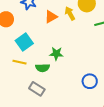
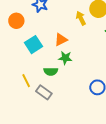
orange triangle: (51, 17) -> (61, 40), moved
yellow line: (19, 62) -> (26, 81), moved, turned 48

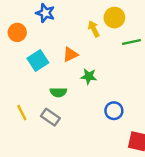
green star: (65, 58) -> (89, 76), moved
yellow line: (26, 81) -> (22, 113), moved

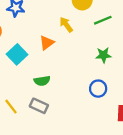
yellow arrow: (94, 29) -> (66, 25), moved
green star: (89, 76) -> (103, 55), moved

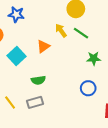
green line: (103, 20) -> (81, 33), moved, turned 56
gray rectangle: (39, 106) -> (35, 102), turned -42

